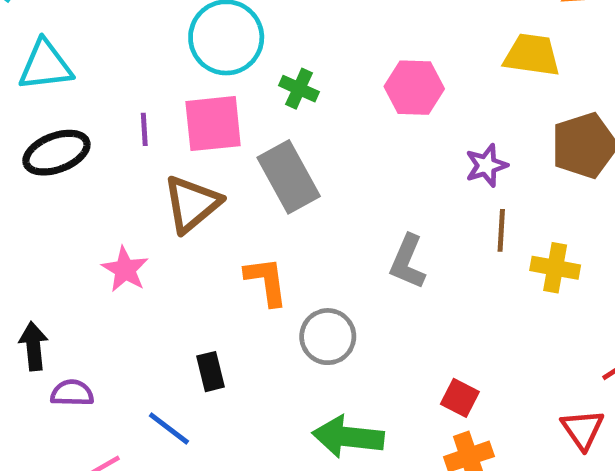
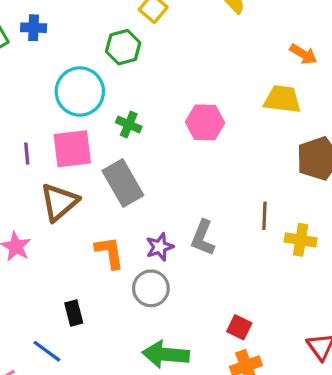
purple star: (486, 165) -> (160, 247), moved

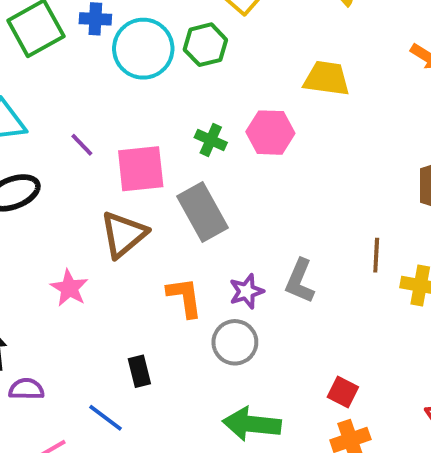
cyan circle: (80, 91) -> (143, 49), moved
yellow trapezoid: (282, 99) -> (327, 78), moved
pink hexagon: (205, 122) -> (270, 133), moved
purple line: (27, 153) -> (82, 145), moved, turned -40

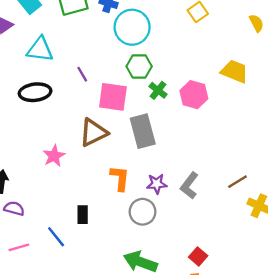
green hexagon: (205, 45) -> (139, 66), moved
brown line: (376, 255) -> (238, 182), turned 42

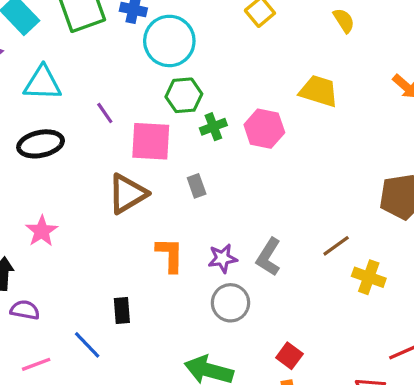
green cross: (158, 90) -> (213, 127), turned 36
gray rectangle: (143, 131) -> (197, 186), size x0.5
pink star: (54, 156) -> (42, 231), moved
gray circle: (142, 212) -> (230, 303), moved

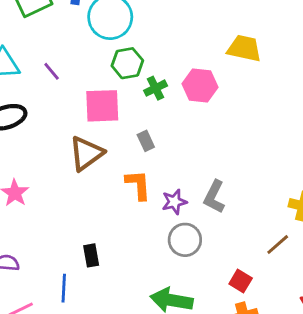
purple line: (105, 113) -> (52, 71), moved
brown line: (336, 246) -> (278, 245), moved
orange L-shape: (170, 255) -> (138, 185), moved
blue line: (87, 345) -> (64, 288), turned 52

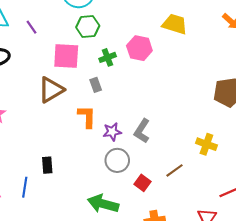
green cross: (156, 88) -> (108, 57), moved
brown line: (278, 245) -> (174, 170), moved
red square: (241, 281) -> (143, 183), moved

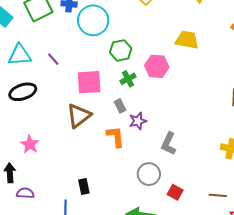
green hexagon: (88, 26) -> (121, 50), moved
purple star: (112, 132) -> (138, 121), moved
brown line: (174, 170) -> (218, 195), moved, turned 48

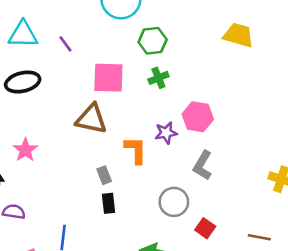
pink hexagon: (157, 66) -> (198, 117), moved
gray rectangle: (120, 106) -> (104, 175), moved
brown triangle: (79, 116) -> (91, 119), turned 44
black rectangle: (84, 186) -> (109, 203), moved

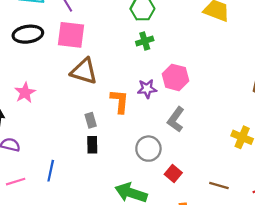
pink square: (108, 78) -> (71, 35), moved

